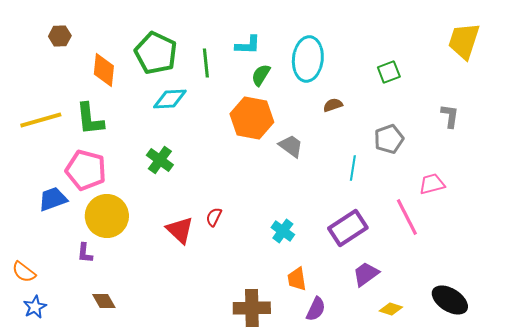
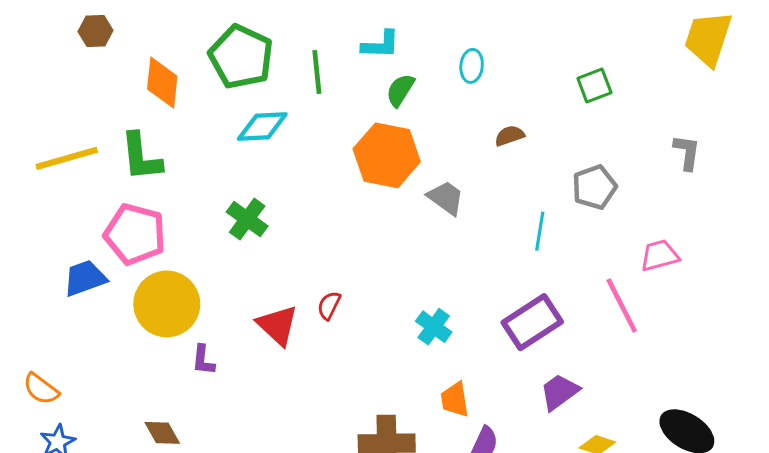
cyan ellipse: (308, 59) -> (472, 66), size x0.5
purple L-shape: (85, 253) -> (203, 360), moved

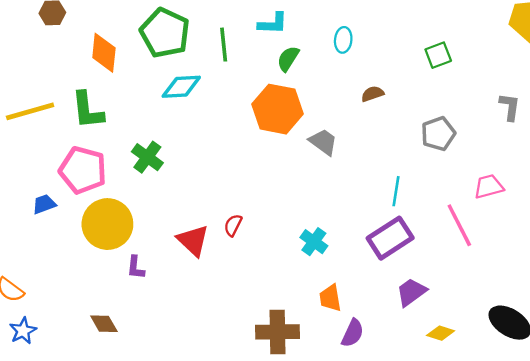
green cross: (247, 219) -> (147, 157), moved
cyan line: (540, 231) -> (396, 191), moved
blue trapezoid: (85, 278) -> (44, 204), size x0.7

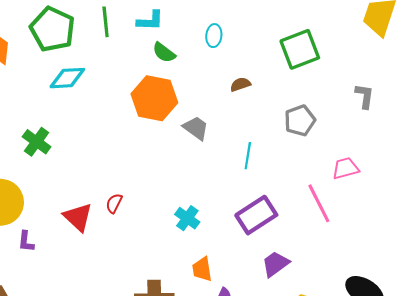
green line: (224, 45) -> (106, 22), moved
green square: (438, 55) -> (300, 49), size x1.6
green semicircle: (288, 59) -> (164, 53), turned -85
cyan line: (396, 191) -> (248, 156), moved

